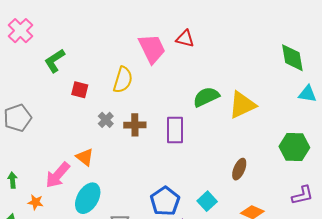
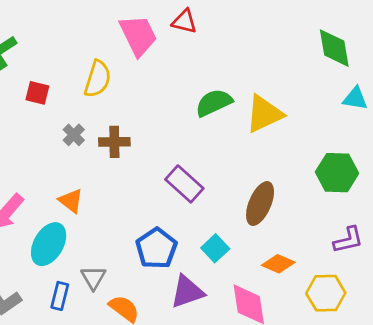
purple rectangle: (175, 130) -> (184, 184), moved, turned -48
orange triangle: (85, 157) -> (71, 201), moved
brown ellipse: (239, 169) -> (260, 204), size x1.4

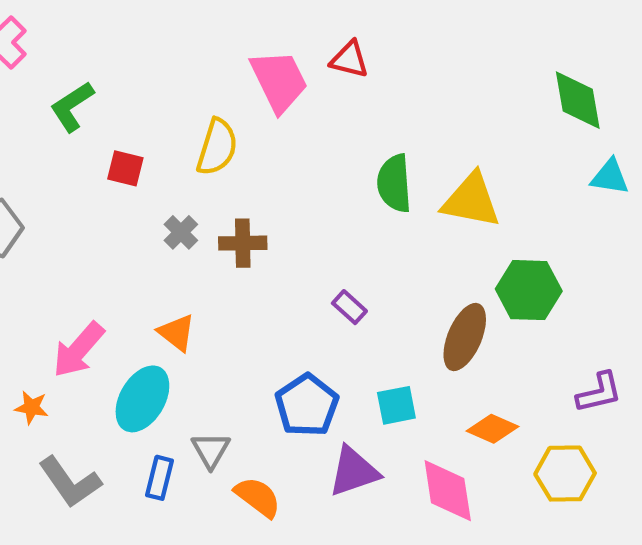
green semicircle: (214, 103) -> (394, 183), turned -69
yellow triangle: (264, 114) -> (471, 200), turned 36
green hexagon: (337, 173) -> (529, 290), moved
purple rectangle: (184, 184) -> (349, 307), size x0.6
cyan square: (215, 248) -> (396, 405), turned 32

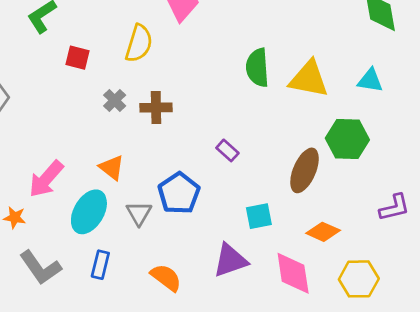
cyan triangle: (610, 177) -> (370, 80), moved
blue pentagon: (307, 405) -> (179, 193), moved
gray triangle: (211, 450) -> (139, 213), moved
yellow hexagon: (565, 474) -> (359, 279), moved

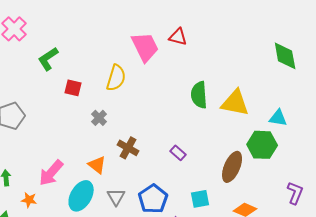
cyan triangle: (370, 80) -> (278, 118), moved
brown cross: (156, 108) -> (128, 148), moved, turned 30
blue pentagon: (179, 193) -> (153, 199), moved
purple L-shape: (394, 208) -> (295, 193), turned -55

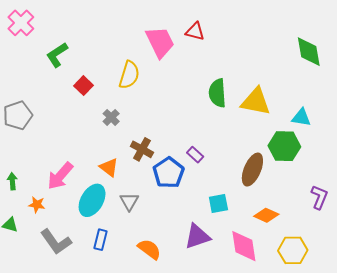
red square: (73, 88) -> (84, 86), turned 30
blue pentagon: (153, 199) -> (169, 173), moved

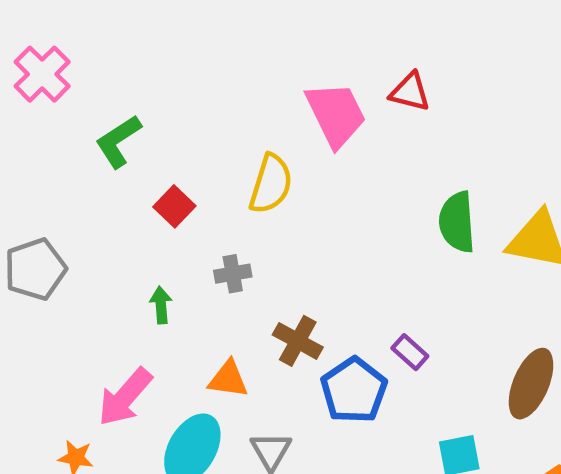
gray cross: (111, 117) -> (233, 274), turned 35
orange triangle: (109, 167) -> (228, 379), turned -30
green arrow: (12, 181) -> (161, 305), moved

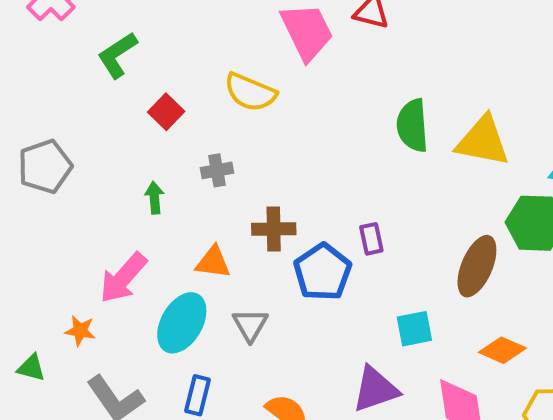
yellow semicircle: (271, 184) -> (250, 92), turned 96
brown cross: (298, 341) -> (274, 229), turned -30
purple rectangle: (410, 352) -> (371, 239), turned 36

